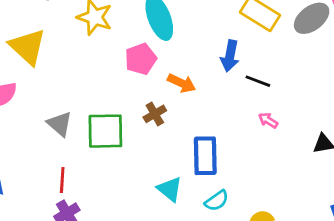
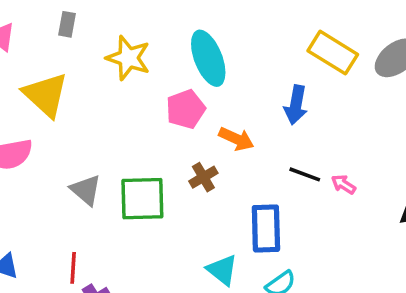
black line: (258, 81) -> (305, 174), moved
red line: (62, 180) -> (73, 268), moved

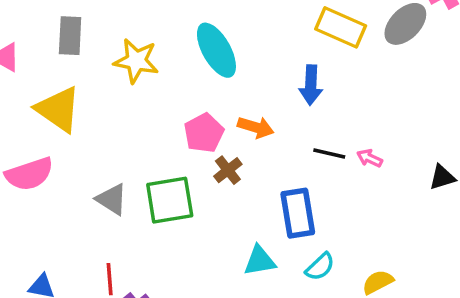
gray rectangle: (67, 24) -> (70, 36), size x1.5
pink pentagon: (186, 109) -> (204, 133), moved
cyan triangle: (222, 270) -> (260, 261), turned -40

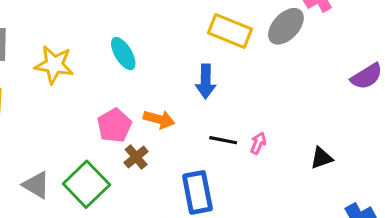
cyan ellipse: (216, 50) -> (123, 54), size x0.7
pink arrow: (370, 158) -> (258, 143), turned 90
green square: (170, 200) -> (86, 184), turned -33

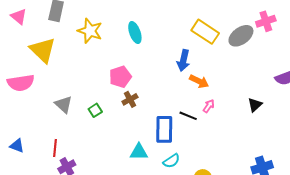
orange arrow: (159, 119) -> (199, 81), moved
black line: (223, 140) -> (188, 116), moved
black triangle: (321, 158) -> (255, 105), moved, turned -35
green square: (86, 184) -> (95, 110), size x0.5

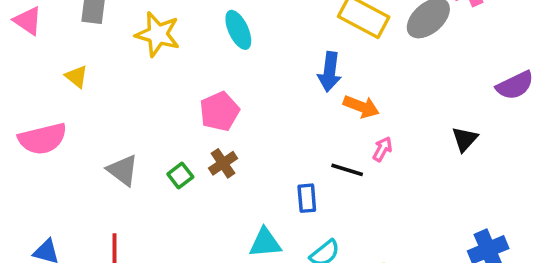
yellow triangle: (43, 50) -> (76, 77), size x0.5
brown cross: (130, 99) -> (223, 163), moved
blue rectangle: (164, 129) -> (307, 198), size x0.6

